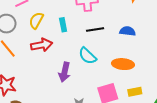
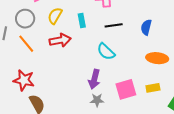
blue semicircle: (128, 31) -> (146, 27), turned -84
orange ellipse: (123, 64) -> (157, 58), moved
purple arrow: (65, 72) -> (94, 79), moved

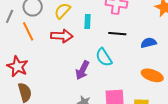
blue semicircle: (146, 27) -> (149, 43), turned 49
purple arrow: (94, 79) -> (82, 70), moved

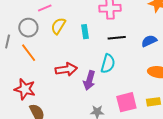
red arrow: (62, 36) -> (66, 69), moved
cyan semicircle: (104, 57) -> (108, 64), turned -120

